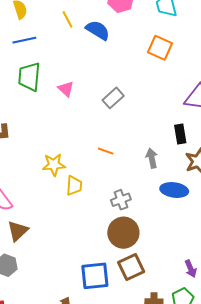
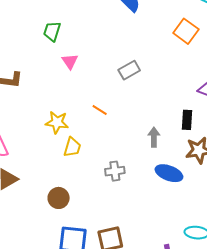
green trapezoid: (29, 77) -> (52, 31), size x0.7
pink triangle: (66, 89) -> (70, 61), moved
orange line: (106, 151) -> (100, 110), moved
brown circle: (123, 233) -> (59, 198), moved, size x0.7

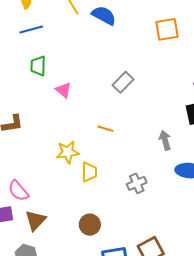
orange square: (186, 31) -> (167, 29), turned -30

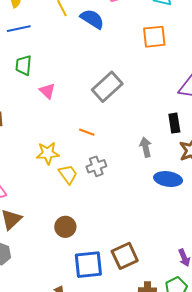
gray rectangle: (123, 82) -> (107, 87), size x1.4
yellow trapezoid: (89, 172) -> (68, 174), turned -40
gray cross: (137, 183) -> (96, 166), moved

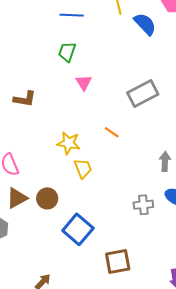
gray cross: (96, 166) -> (143, 205), moved
brown circle: (65, 227) -> (47, 198), moved
blue square: (88, 265) -> (78, 229), moved, turned 32

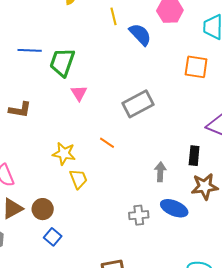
blue line: (72, 15) -> (30, 50), moved
green trapezoid: (67, 52) -> (62, 62), size x1.4
blue square: (78, 229) -> (53, 237), moved, size x0.6

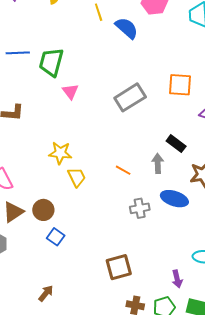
orange square: (196, 67) -> (180, 85), moved
orange line: (107, 143) -> (123, 170), moved
black rectangle: (194, 156) -> (176, 144), moved, turned -54

